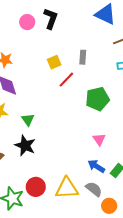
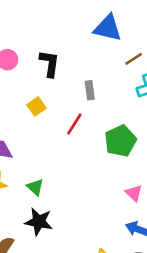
black L-shape: (51, 19) -> (49, 63), moved
yellow square: (54, 62) -> (36, 106), moved

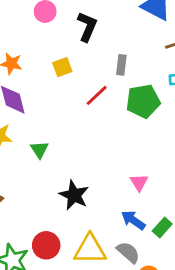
green pentagon: (120, 141) -> (143, 101), moved
black star: (39, 222) -> (74, 195), moved

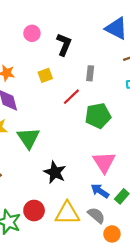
green pentagon: (143, 101) -> (98, 116), moved
green triangle: (39, 150) -> (28, 138), size x1.6
pink triangle: (139, 182) -> (104, 162), size x1.6

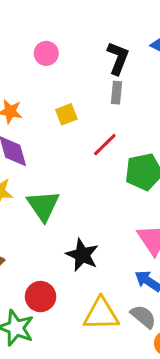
black L-shape: (64, 45) -> (118, 58), moved
gray rectangle: (90, 73) -> (117, 93), moved
red circle: (34, 211) -> (41, 297), moved

